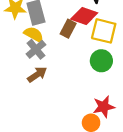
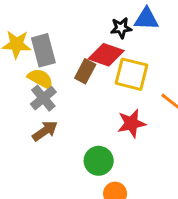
green circle: (101, 61) -> (99, 161), moved
red star: (104, 107) -> (131, 123), moved

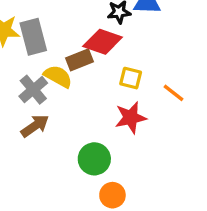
brown rectangle: (85, 71) -> (79, 60), turned 40
yellow square: (131, 74) -> (131, 78), moved, size x0.6
yellow semicircle: (40, 79) -> (58, 76), moved

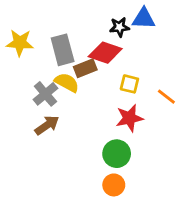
gray rectangle: (33, 37) -> (63, 50), moved
green circle: (94, 159) -> (117, 154), moved

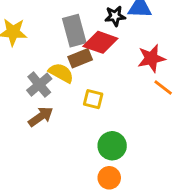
gray rectangle: (63, 50) -> (74, 31), moved
yellow square: (129, 84) -> (93, 99), moved
red star: (129, 118) -> (151, 58), moved

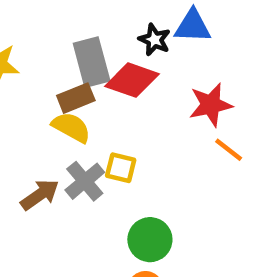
black star: (115, 16) -> (154, 40), turned 30
brown rectangle: (80, 58) -> (76, 98), moved
gray cross: (39, 85) -> (85, 181), moved

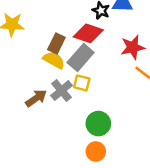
gray rectangle: (92, 62) -> (81, 58), moved, turned 56
brown rectangle: (76, 98) -> (56, 44), turned -42

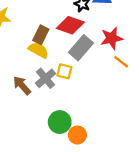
gray rectangle: (81, 58) -> (81, 48), moved
brown arrow: (36, 98) -> (22, 85), turned -96
green circle: (98, 124) -> (60, 122), moved

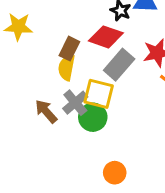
yellow semicircle: (38, 50) -> (66, 68), turned -108
yellow square: (64, 71) -> (99, 94), size x1.5
green circle: (60, 122) -> (93, 117), moved

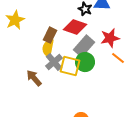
yellow star: (18, 27) -> (15, 20), turned -30
gray cross: (75, 103) -> (54, 62), moved
green circle: (93, 117) -> (85, 62), moved

